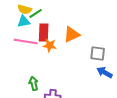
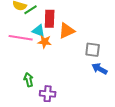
cyan triangle: (24, 21) -> (39, 31), moved, turned 32
red rectangle: (44, 32) -> (50, 19), moved

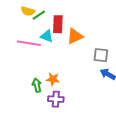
orange star: (45, 42) -> (53, 79), moved

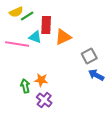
yellow semicircle: (28, 11) -> (16, 12), turned -40
gray square: (101, 55) -> (89, 56), turned -35
purple cross: (56, 99) -> (44, 100), turned 35

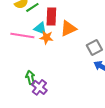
orange star: (41, 80) -> (46, 37), moved
purple cross: (44, 100) -> (39, 87), moved

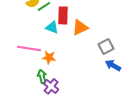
pink line: (22, 35) -> (29, 48), moved
orange star: (46, 37) -> (49, 57), moved

